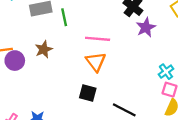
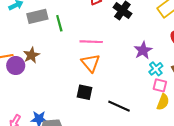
purple star: (146, 27) -> (143, 50), moved
brown star: (44, 49) -> (31, 55), moved

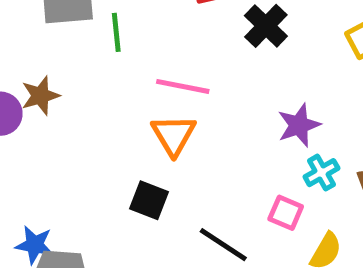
pink square: (160, 85) -> (286, 213), moved

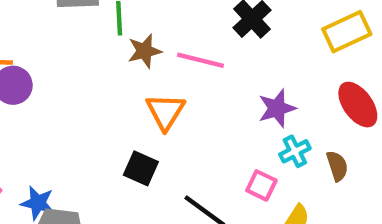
pink line: (183, 86) -> (200, 60), moved
brown star: (40, 96) -> (145, 51), moved

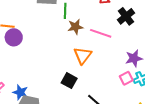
pink square: (261, 185) -> (126, 78), moved, turned 32

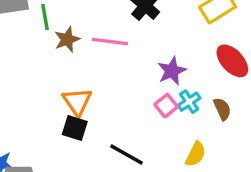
orange triangle: (83, 55) -> (77, 102), moved

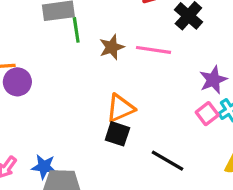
green line: (45, 17) -> (76, 30), moved
orange triangle: (77, 102) -> (120, 108), turned 40

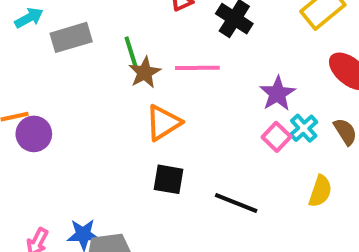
green line: (76, 30) -> (131, 52), moved
orange triangle: (120, 108) -> (163, 123), moved

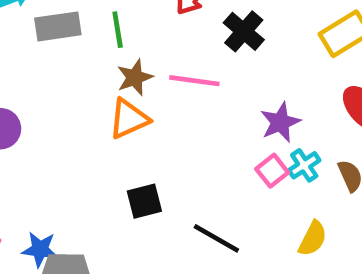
green line: (131, 52) -> (118, 30), moved
orange triangle: (163, 123) -> (129, 119), moved
black square: (169, 179) -> (144, 201), turned -32

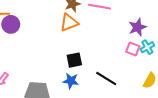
pink square: (272, 171) -> (133, 49), turned -32
blue star: (40, 249) -> (71, 81), moved

